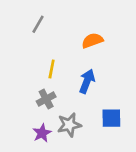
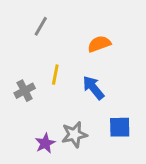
blue arrow: (87, 81) -> (93, 88), turned -60
gray cross: (46, 99) -> (25, 91), moved

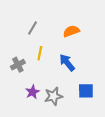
gray line: (41, 26) -> (32, 28), moved
purple star: (45, 143) -> (32, 92), moved

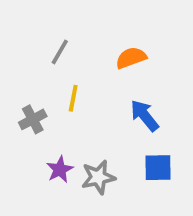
blue arrow: (67, 63) -> (145, 116), moved

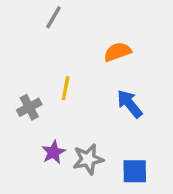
gray line: (60, 52) -> (53, 17), moved
blue square: (158, 168) -> (135, 171), moved

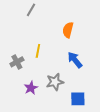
orange semicircle: (117, 52) -> (68, 30), turned -56
gray star: (88, 159) -> (55, 82), moved

